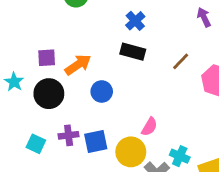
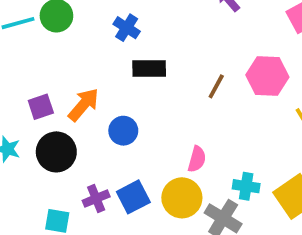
blue cross: (135, 21) -> (127, 28), moved
brown line: (181, 61) -> (216, 86), moved

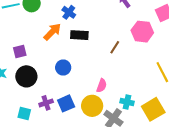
pink hexagon: (267, 76) -> (142, 32), moved
orange arrow: (84, 105) -> (52, 32), moved

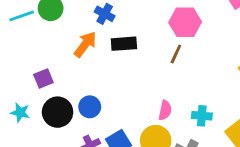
pink hexagon: (142, 32) -> (185, 22), moved
blue circle: (63, 68) -> (90, 107), moved
cyan cross: (127, 102) -> (202, 116), moved

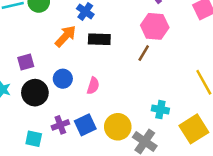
blue circle: (90, 107) -> (63, 79), moved
pink semicircle: (165, 110) -> (93, 86), moved

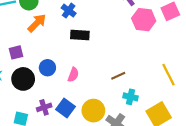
pink hexagon: (155, 26) -> (144, 20), moved
orange arrow: (65, 36) -> (37, 23), moved
brown line: (144, 53) -> (118, 76), moved, turned 32
blue square: (85, 125) -> (65, 108), turned -30

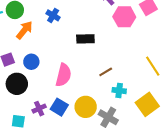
black rectangle: (80, 35) -> (85, 39), moved
blue circle: (47, 68) -> (31, 62), moved
pink semicircle: (73, 75) -> (63, 75), size x1.6

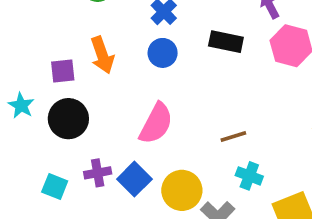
orange arrow: (24, 30) -> (102, 55), moved, turned 108
black rectangle: (85, 39) -> (226, 42), moved
blue circle: (31, 62) -> (163, 53), moved

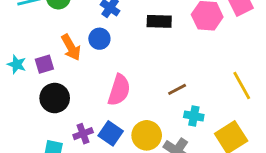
blue circle: (163, 53) -> (99, 39), moved
cyan star: (21, 106) -> (17, 64), moved

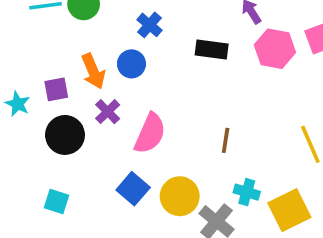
cyan star: (17, 64) -> (18, 104), moved
brown line: (177, 89) -> (226, 140), turned -60
cyan cross: (194, 116) -> (247, 192), moved
purple cross: (83, 134) -> (108, 112), moved, turned -30

